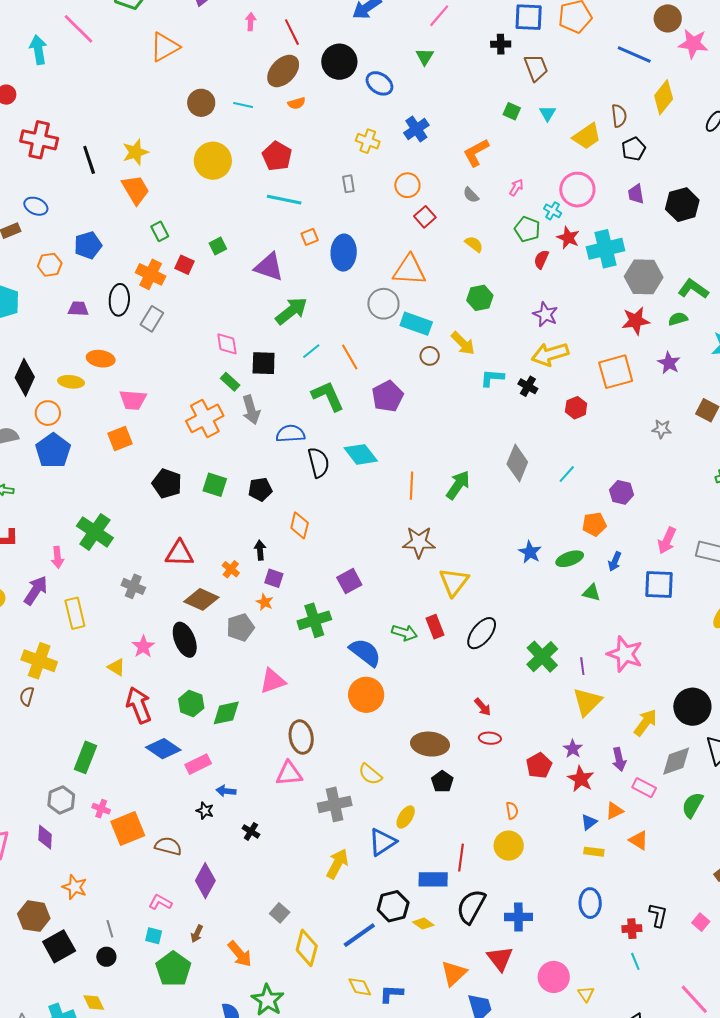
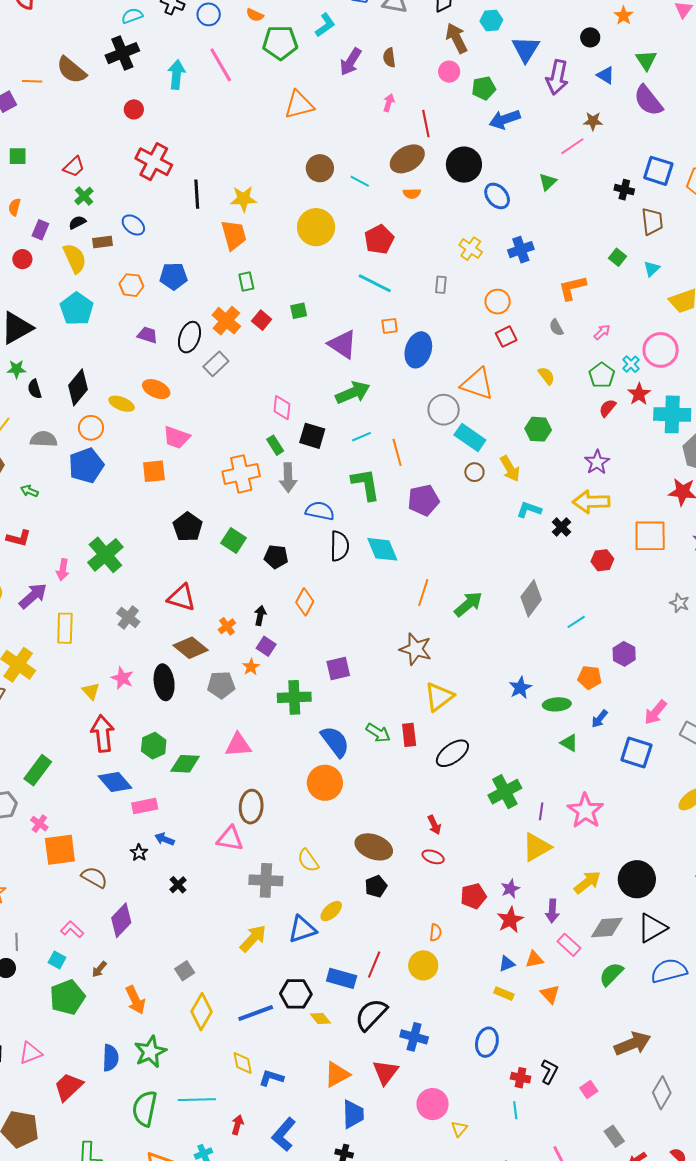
pink star: (143, 647) -> (122, 678), turned -30

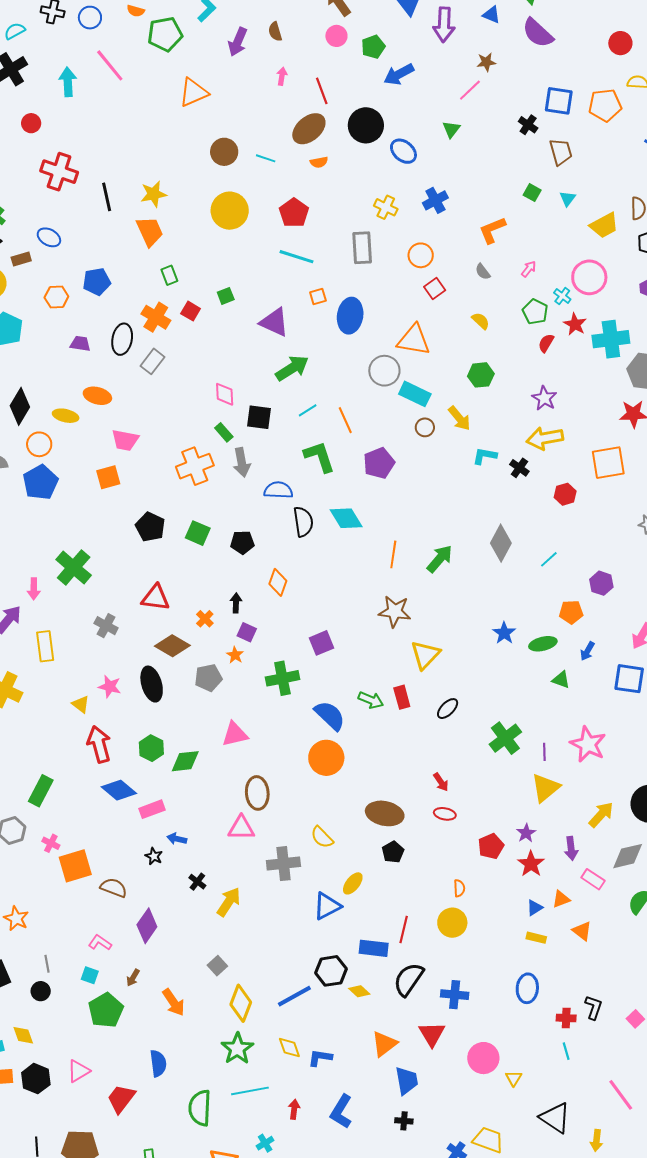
black cross: (624, 190) -> (528, 125), turned 30
gray rectangle: (441, 285) -> (362, 248), size x1.8
black ellipse: (452, 753) -> (448, 709), size x0.7
yellow arrow: (253, 938) -> (229, 902), moved
green star: (150, 1052) -> (237, 1049), moved

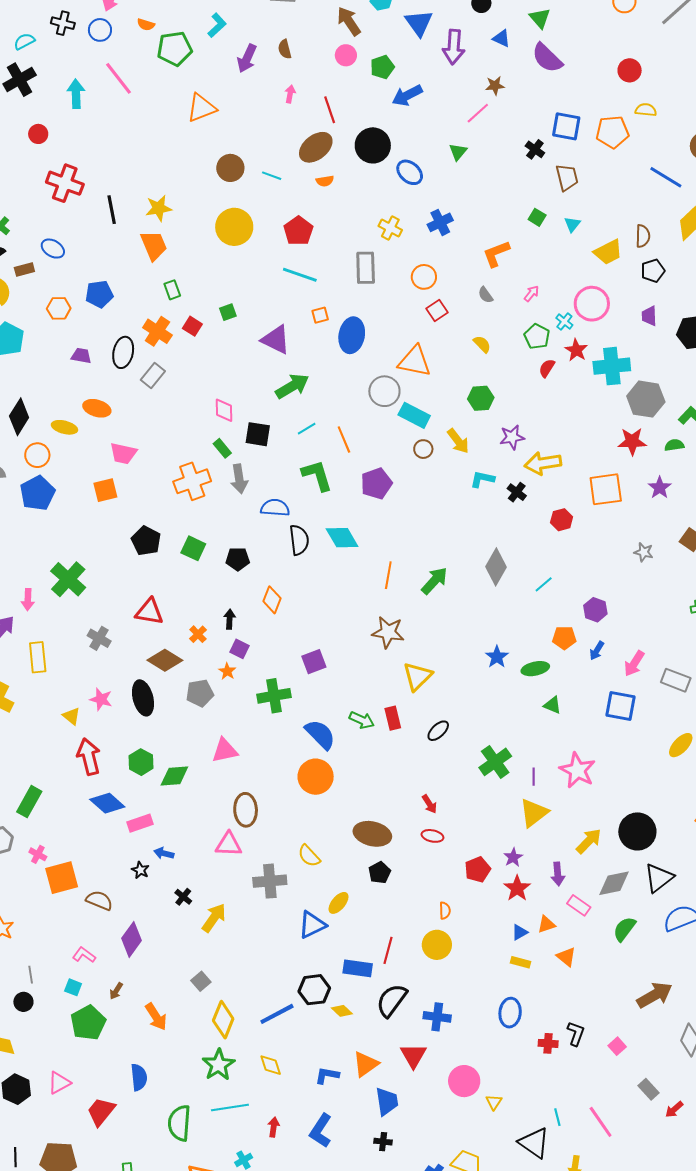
purple star: (544, 398) -> (512, 437), moved, turned 30
blue arrow: (587, 651) -> (597, 651), moved
cyan line: (566, 1051) -> (557, 1117), moved
blue L-shape: (320, 1058) -> (327, 1075), moved

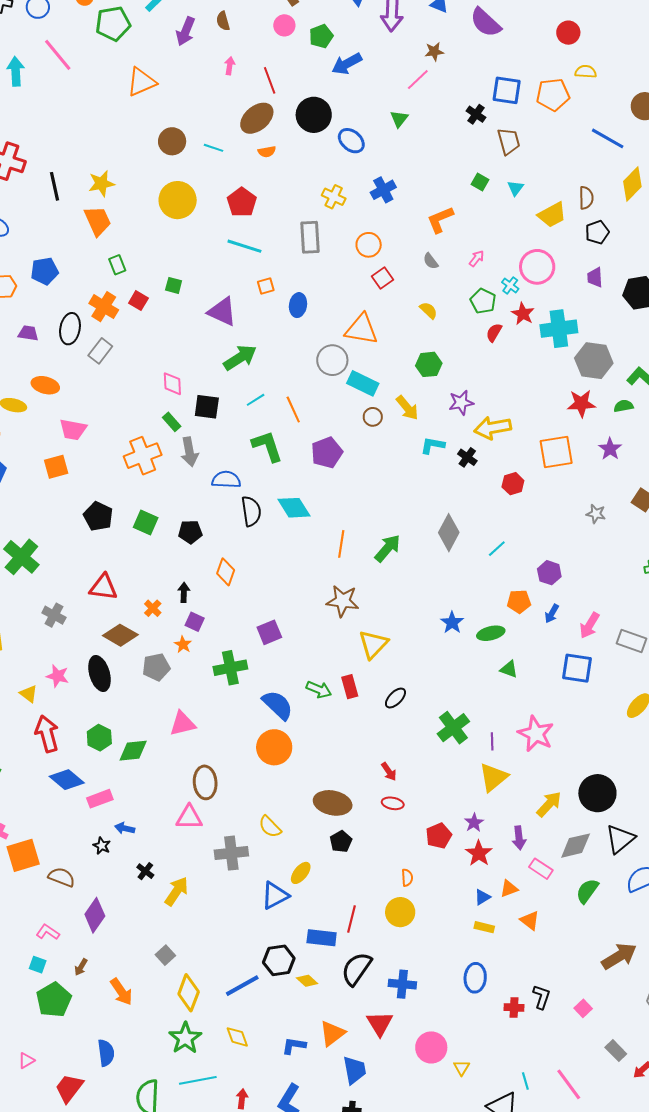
green square: (228, 312) -> (174, 285), turned 36
blue ellipse: (352, 335) -> (298, 305), size x0.7
pink triangle: (59, 1083) -> (26, 1061), size x0.7

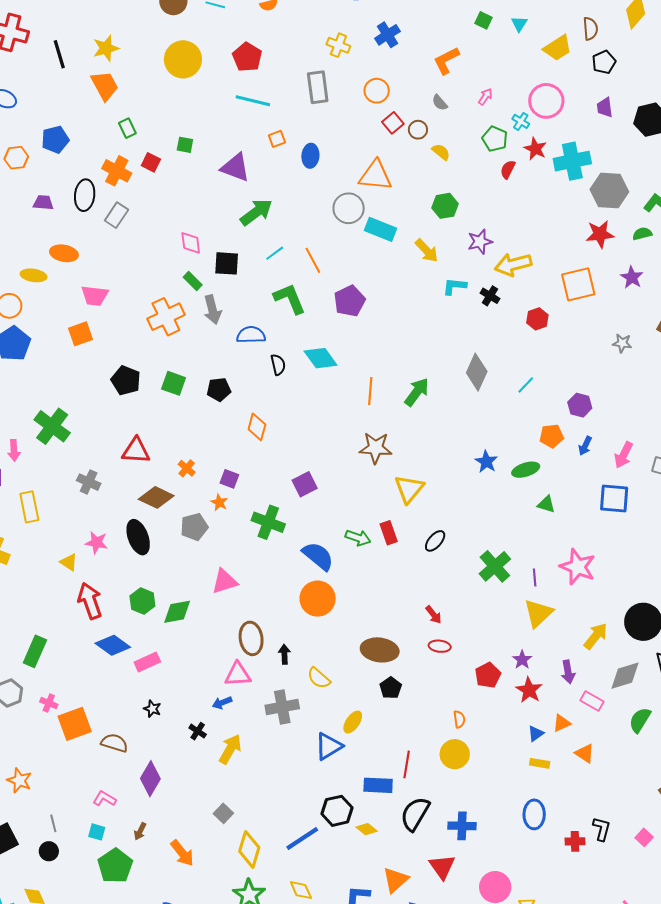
brown circle: (373, 417) -> (418, 130), moved
black semicircle: (251, 511) -> (278, 365), size x0.7
black arrow: (184, 592) -> (284, 654), moved
green cross: (230, 668) -> (268, 522), turned 36
blue arrow: (125, 828) -> (222, 703), moved, turned -30

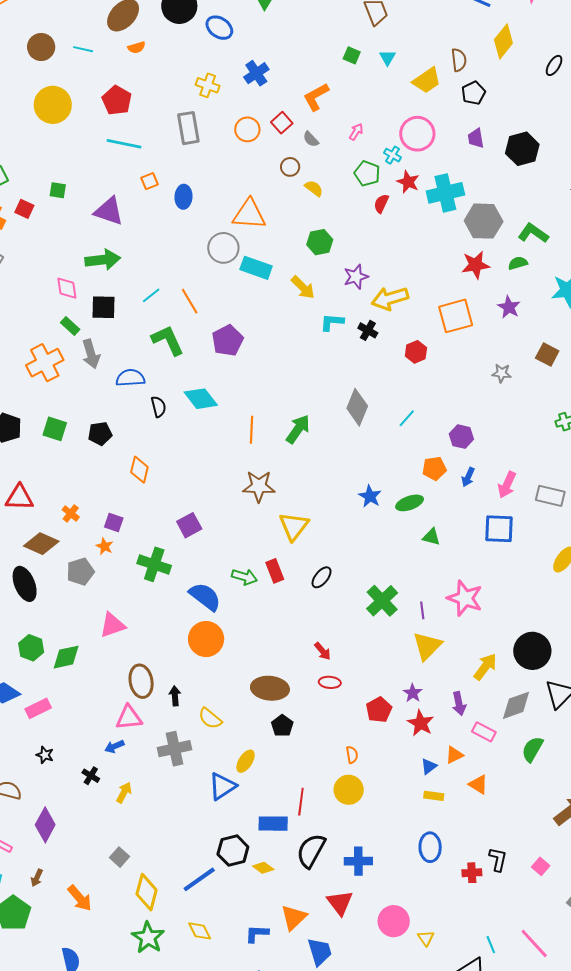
red square: (393, 123) -> (282, 123), moved
green arrow: (256, 212) -> (103, 260), moved, turned 32
yellow arrow: (230, 749) -> (124, 792), size x0.7

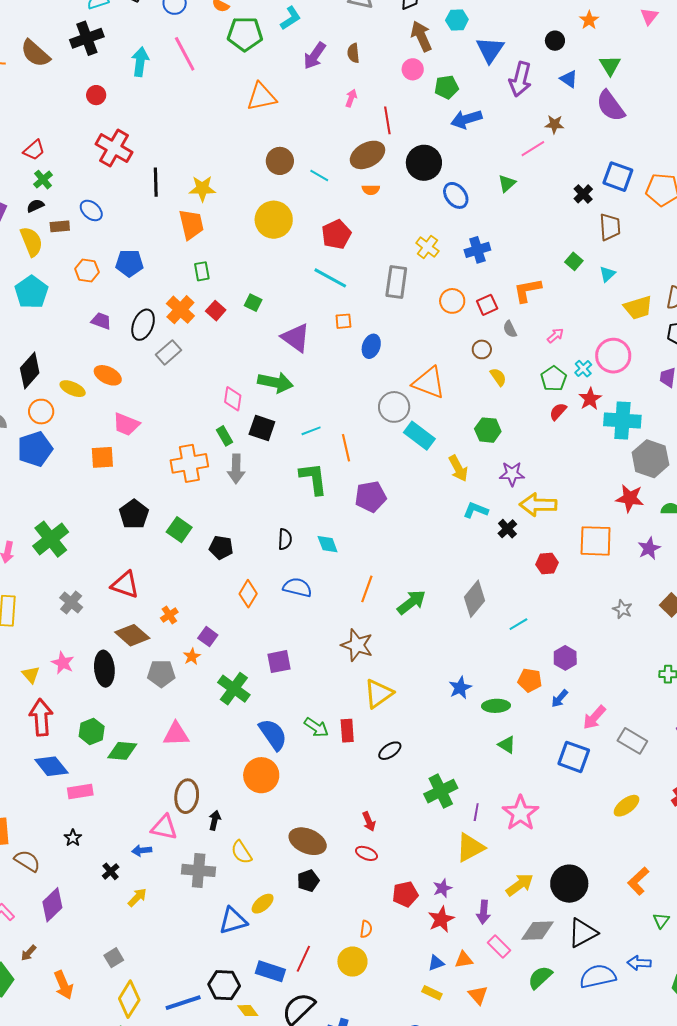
blue semicircle: (130, 378) -> (297, 587), moved
cyan diamond: (201, 399) -> (328, 544), size x0.7

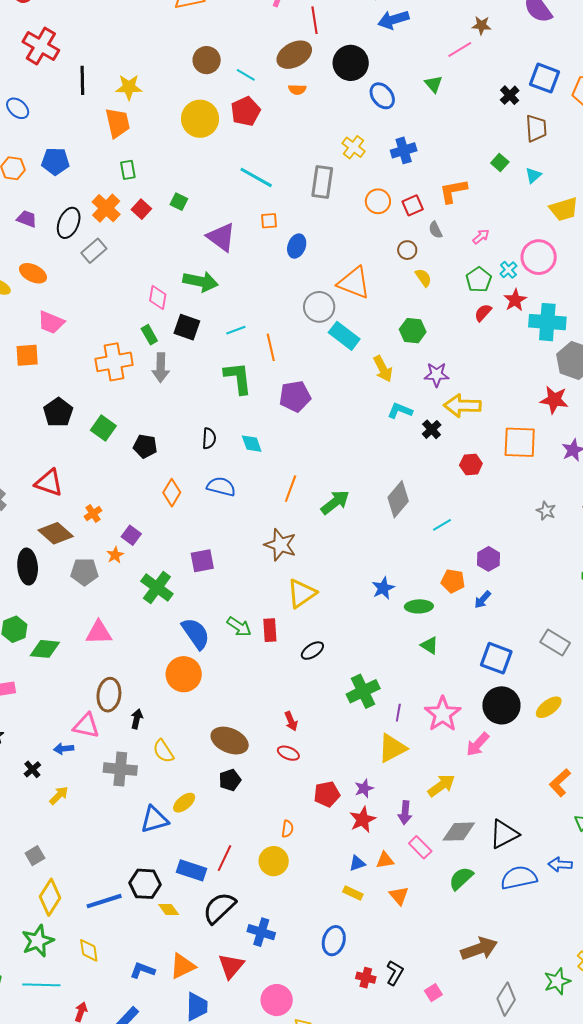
green triangle: (507, 183) -> (433, 84), turned -30
red pentagon: (336, 234) -> (246, 111), moved
pink arrow: (594, 717) -> (478, 744), moved
black circle: (569, 884) -> (501, 705), moved

